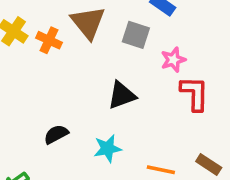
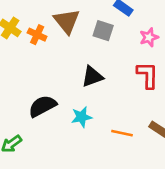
pink star: (173, 60) -> (149, 37), moved
black semicircle: (56, 134) -> (42, 106), size x1.5

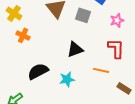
orange cross: (37, 35) -> (23, 35), moved
orange line: (122, 133) -> (101, 70), moved

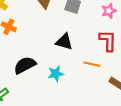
black triangle: (75, 49) -> (64, 42), turned 36

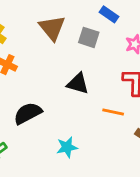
cyan star: (56, 74) -> (67, 147), moved

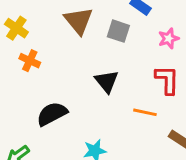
black triangle: (78, 83) -> (107, 81), turned 35

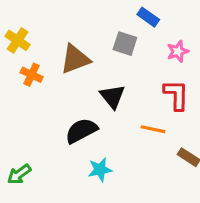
brown triangle: (78, 21) -> (75, 59), moved, turned 48
black semicircle: (52, 114) -> (81, 131), moved

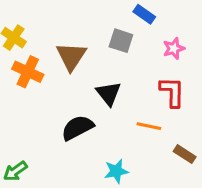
brown triangle: (75, 59) -> (71, 56), turned -36
orange cross: (32, 75) -> (28, 72), size x1.4
cyan star: (100, 170) -> (116, 171), moved

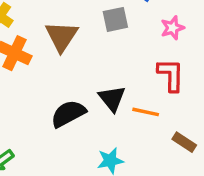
gray square: (121, 41) -> (115, 19), turned -30
black triangle: (109, 94) -> (112, 98), moved

